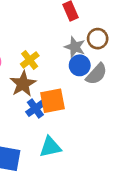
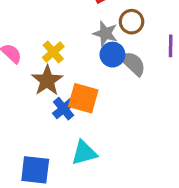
gray semicircle: (97, 74) -> (133, 63), turned -85
orange square: (53, 101) -> (83, 98), turned 30

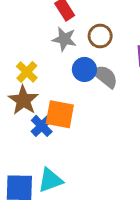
gray star: (105, 33) -> (64, 39), moved
cyan triangle: (84, 153) -> (50, 180), moved

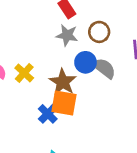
yellow cross: (27, 72) -> (24, 73), moved
brown star: (23, 100) -> (63, 82), moved

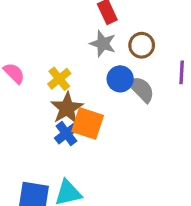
yellow cross: (24, 73) -> (59, 79), moved
brown star: (63, 82) -> (67, 108), moved

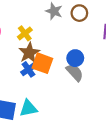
blue circle: (120, 79) -> (75, 58), moved
gray semicircle: (141, 89) -> (75, 72), moved

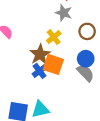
brown circle: (79, 13) -> (87, 31), moved
yellow cross: (25, 33) -> (54, 37), moved

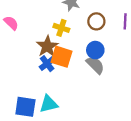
yellow cross: (54, 37) -> (61, 28), turned -32

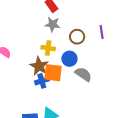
blue circle: (95, 50) -> (69, 59), moved
blue cross: (47, 64) -> (42, 81), turned 32

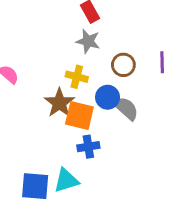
gray semicircle: (83, 74) -> (126, 108), moved
blue cross: (42, 81) -> (88, 147), moved

